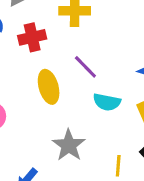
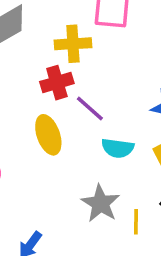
red cross: (32, 37) -> (57, 83), moved
gray star: (69, 145) -> (100, 203), moved

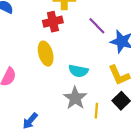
purple line: (90, 109) -> (97, 26), moved
cyan semicircle: (118, 148) -> (78, 71), moved

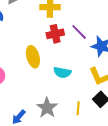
red cross: (53, 22) -> (55, 34), moved
gray star: (75, 98) -> (47, 108), moved

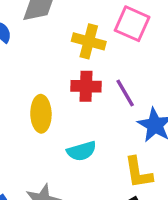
cyan semicircle: (62, 72) -> (82, 151), turned -42

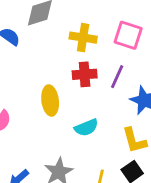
pink square: (132, 24) -> (128, 35), moved
purple line: (125, 93) -> (117, 77), turned 60

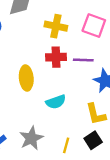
purple line: (117, 77) -> (83, 60), turned 66

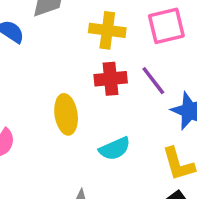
pink square: (94, 26) -> (166, 26), turned -30
purple line: (83, 60) -> (153, 81), turned 54

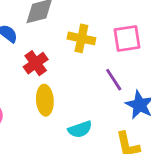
red cross: (111, 79) -> (36, 63), moved, turned -35

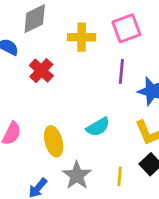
purple line: (114, 80) -> (121, 71), turned 50
yellow ellipse: (45, 100) -> (54, 141), moved

